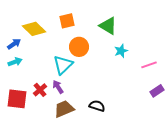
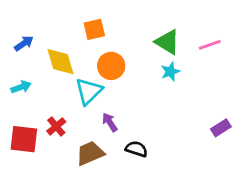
green triangle: (108, 26) -> (167, 42), moved
yellow diamond: (34, 29) -> (60, 62), moved, turned 30
blue arrow: (14, 44) -> (24, 43), moved
pink line: (149, 65) -> (210, 45), moved
purple arrow: (58, 87) -> (110, 122), moved

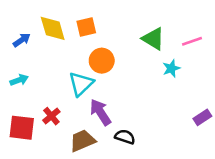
yellow diamond: (60, 62) -> (53, 28), moved
cyan star: (170, 72) -> (171, 68), moved
purple arrow: (110, 122) -> (100, 112), size x1.5

